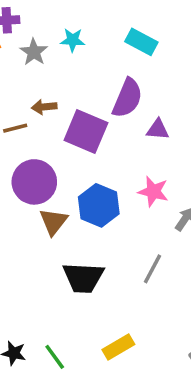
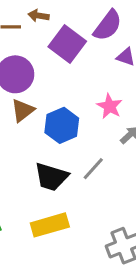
blue hexagon: (99, 205) -> (62, 125), moved
black trapezoid: (83, 278) -> (51, 177), moved
yellow rectangle: (118, 347) -> (50, 225), size x1.4

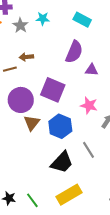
purple square: (67, 44) -> (53, 90), moved
gray line: (93, 169) -> (89, 150), turned -60
black trapezoid: (51, 177) -> (62, 162), turned -50

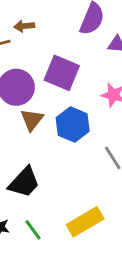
black trapezoid: (62, 162) -> (24, 182), moved

